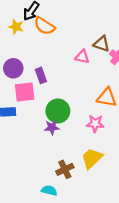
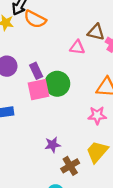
pink square: (25, 92) -> (39, 90), moved
green circle: (58, 111) -> (57, 84), moved
purple star: (52, 127) -> (53, 145), moved

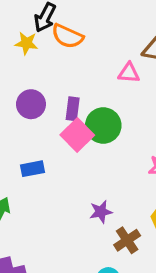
purple rectangle: (36, 71) -> (73, 109), turned 35
pink square: (39, 90) -> (77, 135), turned -30

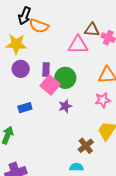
yellow star: (26, 43) -> (16, 44), moved, size x1.5
pink triangle: (129, 73) -> (78, 45), size x1.5
purple star: (101, 212) -> (65, 106), moved

